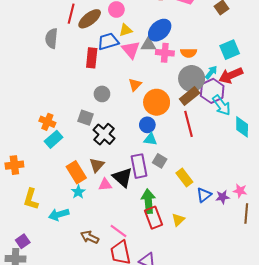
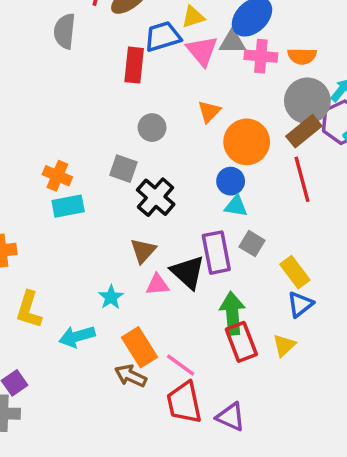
cyan rectangle: (54, 139) -> (68, 206), turned 30
orange rectangle: (76, 172) -> (140, 347), moved
blue triangle: (204, 195) -> (300, 304), moved

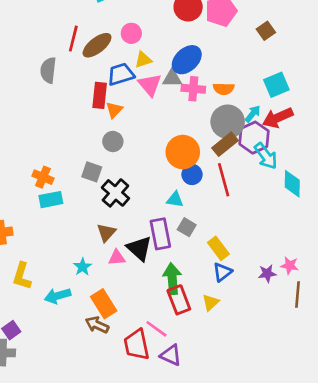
orange triangle: (209, 111) -> (114, 110), moved
blue circle: (231, 181) -> (192, 174), moved
pink line: (181, 365) -> (156, 329), moved

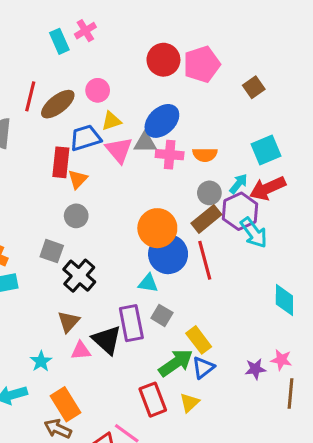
gray circle: (228, 122) -> (209, 193), size x0.6
blue circle: (192, 174) -> (168, 254), size x1.6
cyan diamond: (292, 184) -> (284, 300), moved
green arrow: (172, 279) -> (176, 363), moved, turned 60

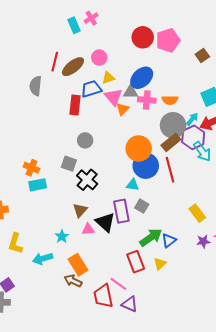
orange triangle: (78, 179) -> (122, 109), moved
gray circle: (209, 193) -> (173, 125), size x1.6
yellow rectangle: (199, 340) -> (197, 213), moved

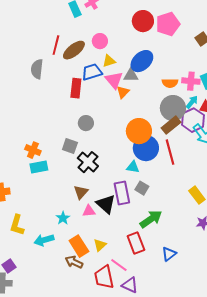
pink cross: (147, 100) -> (191, 81), moved
blue triangle: (169, 240) -> (169, 254), moved
yellow triangle: (160, 264) -> (100, 245), moved

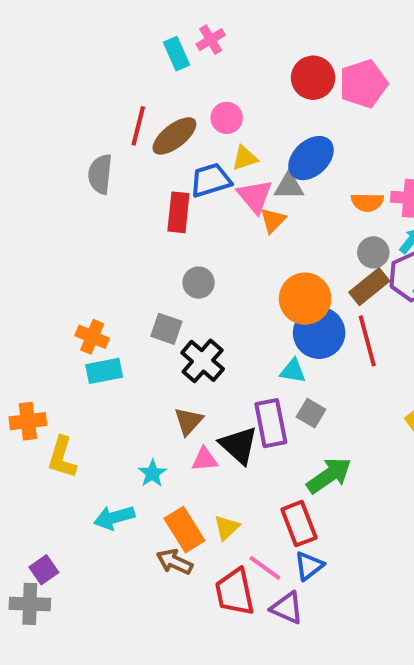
gray circle: (173, 108) -> (373, 252), size x0.6
yellow L-shape: (17, 225) -> (62, 457), moved
blue triangle: (169, 254) -> (309, 566), moved

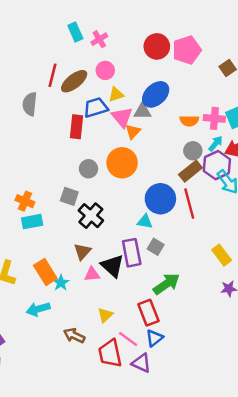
pink cross: (211, 40) -> (99, 39), moved
orange circle: (305, 299) -> (122, 163), moved
orange rectangle: (184, 530) -> (45, 272), moved

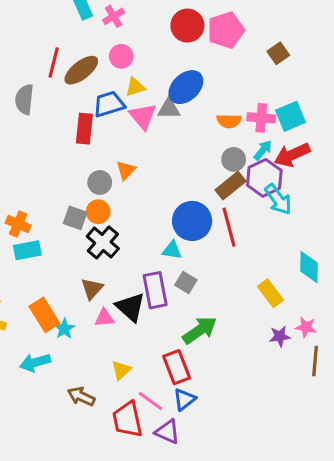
orange triangle: (133, 132) -> (126, 170), moved
orange circle: (122, 163) -> (98, 212), moved, size x0.6

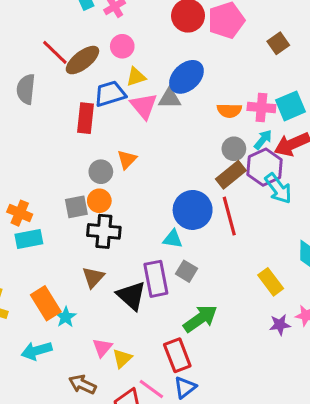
red line: (54, 62) -> (55, 52), turned -60
gray square: (75, 218) -> (76, 207), turned -30
black cross: (103, 243) -> (104, 231), turned -36
pink triangle: (104, 318) -> (102, 348), moved, turned -45

